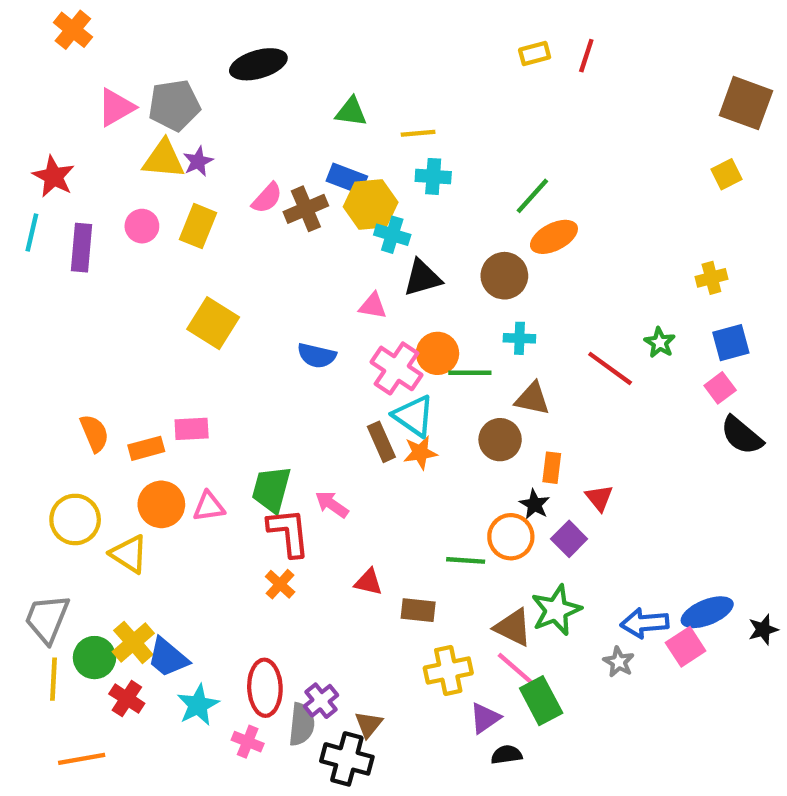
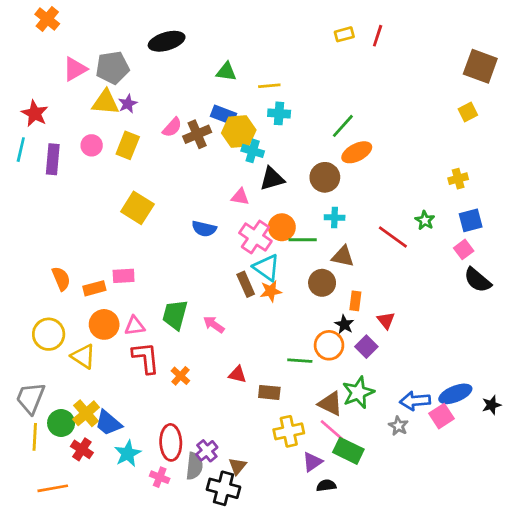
red L-shape: (289, 532) -> (146, 358), moved
green rectangle: (541, 701) -> (348, 451), turned -36

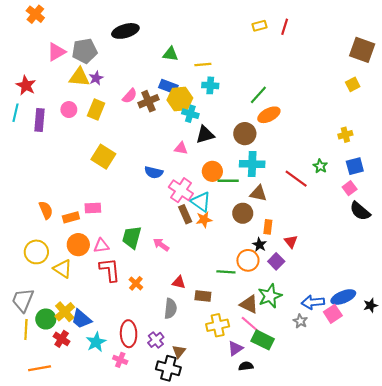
cyan cross: (335, 218) -> (252, 164), size x1.6
pink cross: (255, 237) -> (181, 190), moved
gray semicircle: (194, 466) -> (170, 309), moved

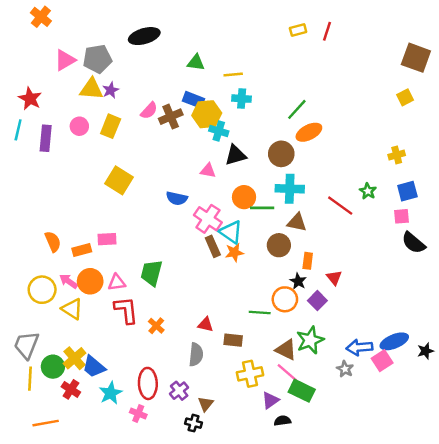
pink square: (350, 188) -> (401, 216), turned 32
pink arrow: (161, 245) -> (69, 281), moved
black cross: (168, 368) -> (194, 423), size x0.6

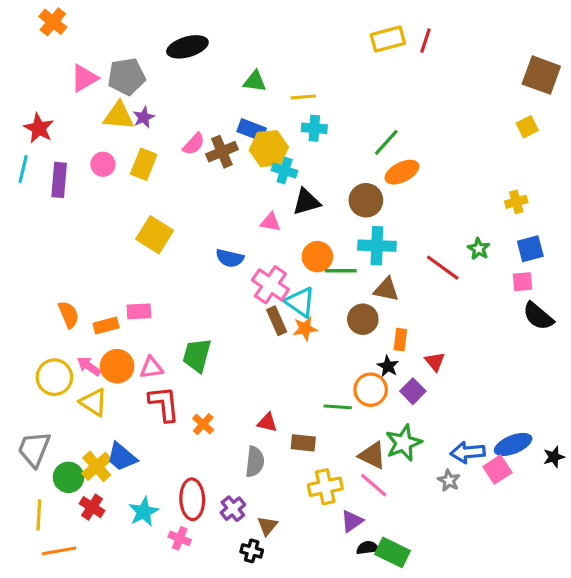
yellow rectangle: (298, 30) -> (388, 39), size x1.5
blue trapezoid: (94, 367) -> (122, 457), moved
yellow line: (30, 379) -> (39, 515), moved
green rectangle: (302, 391) -> (393, 552), moved

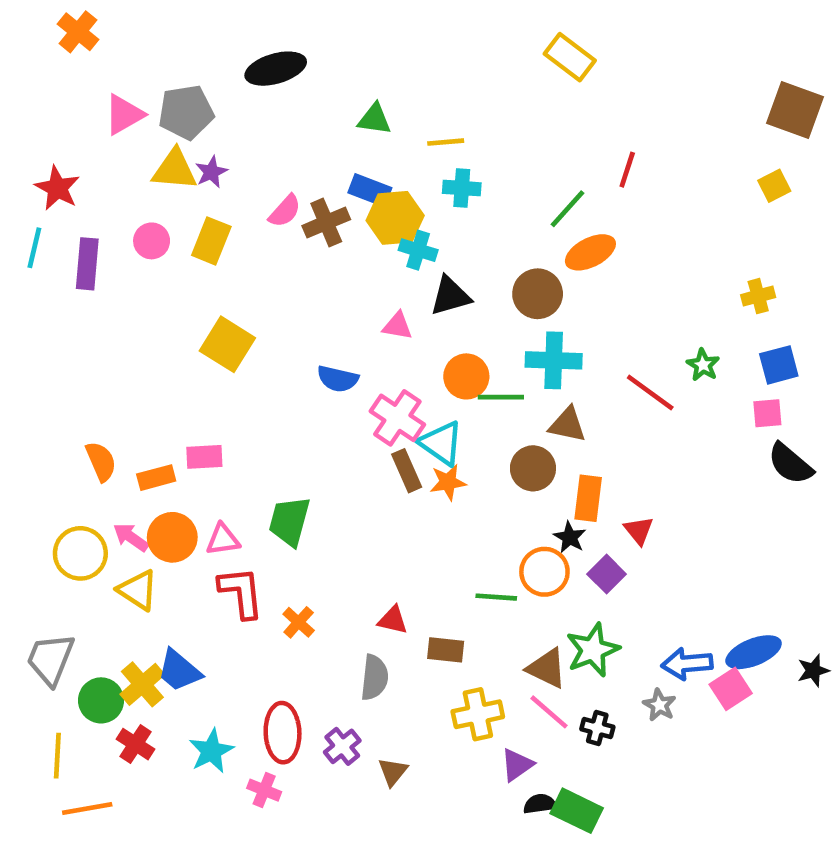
yellow rectangle: (388, 39) -> (570, 57), turned 52
red line: (425, 41) -> (627, 170), moved
orange rectangle: (400, 340) -> (588, 498), size x1.4
black cross: (252, 551) -> (597, 728), moved

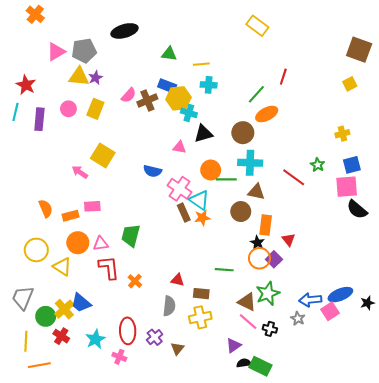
pink square: (767, 413) -> (347, 187), size x1.6
pink arrow: (131, 537) -> (80, 172), moved
orange circle: (544, 572) -> (259, 258), moved
yellow cross: (478, 714) -> (200, 317), moved

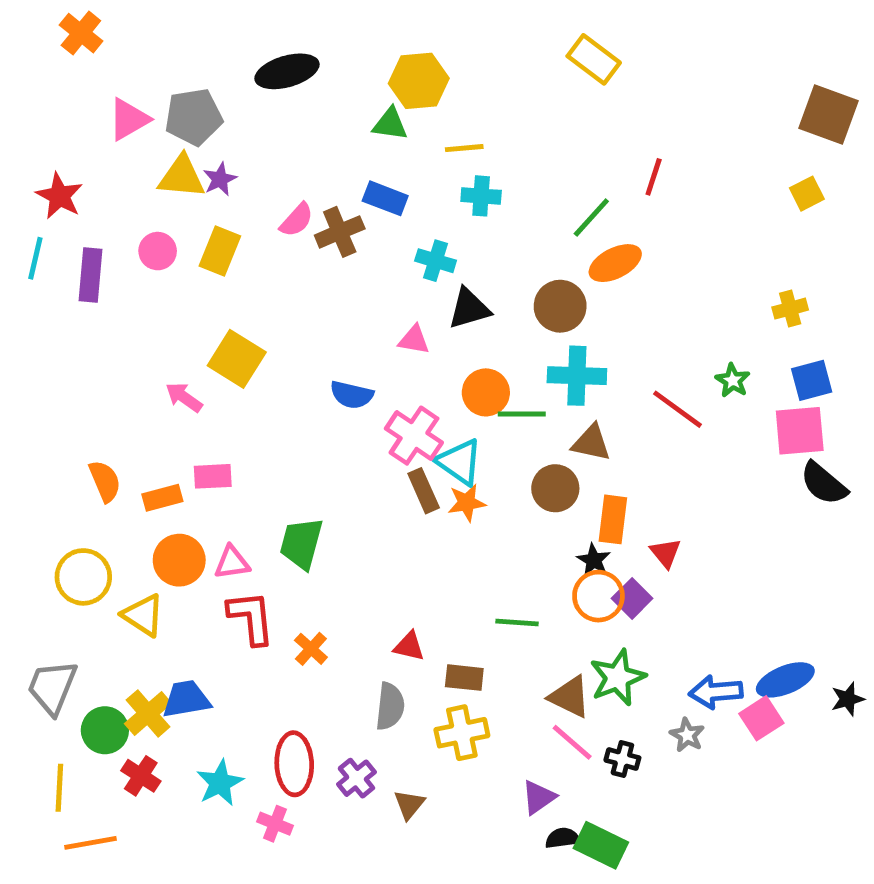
yellow hexagon: (178, 98) -> (419, 81), moved
blue trapezoid: (81, 303) -> (186, 699), turned 130

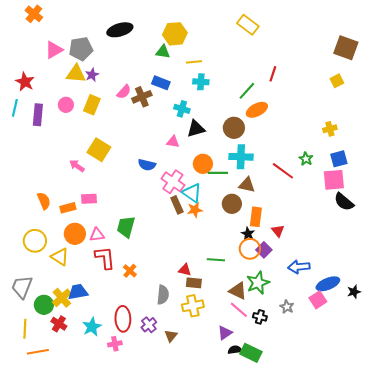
red triangle: (409, 646) -> (185, 270), moved
blue arrow: (716, 692) -> (299, 267), moved
pink cross: (275, 824) -> (115, 344), turned -32

